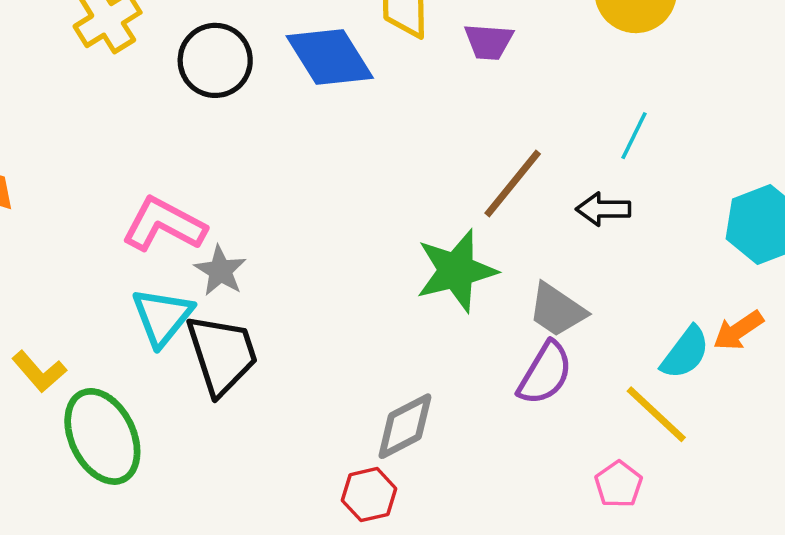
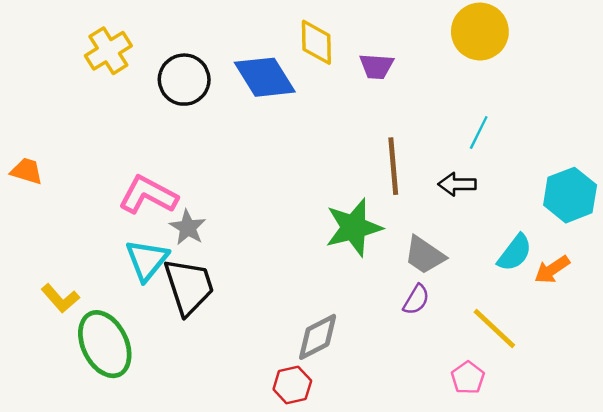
brown line: (513, 183) -> (393, 166), turned -44
cyan semicircle: (685, 353) -> (515, 253), moved
purple semicircle: (545, 373) -> (416, 300), size x0.7

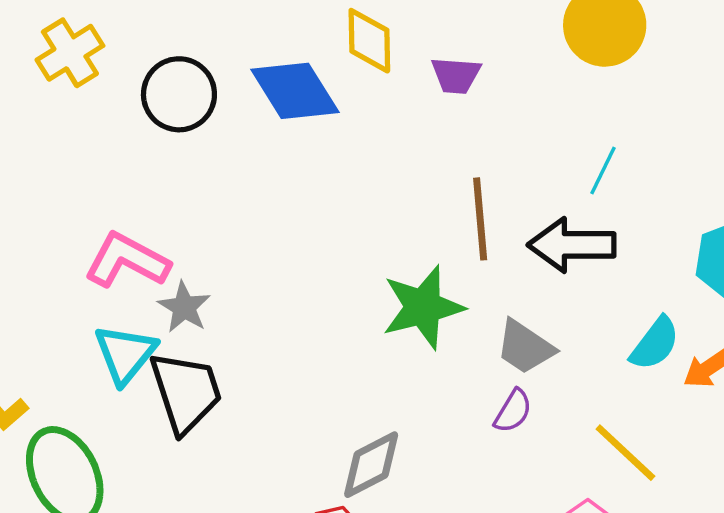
black arrow: (457, 184) -> (572, 245), size x1.6

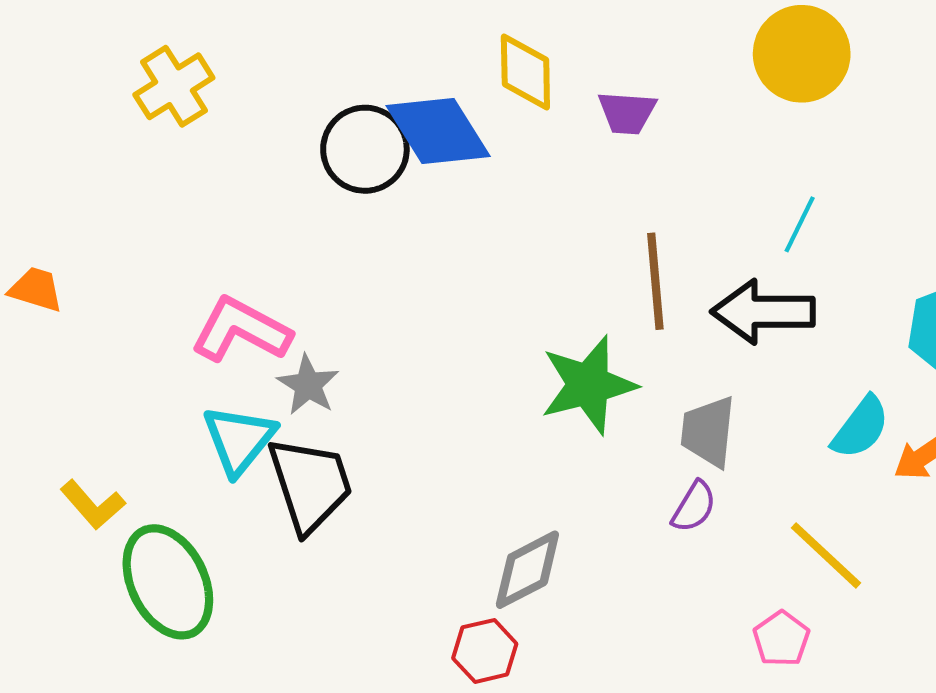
black circle: (179, 94) -> (365, 149), moved
gray trapezoid: (525, 347) -> (708, 432), turned 62

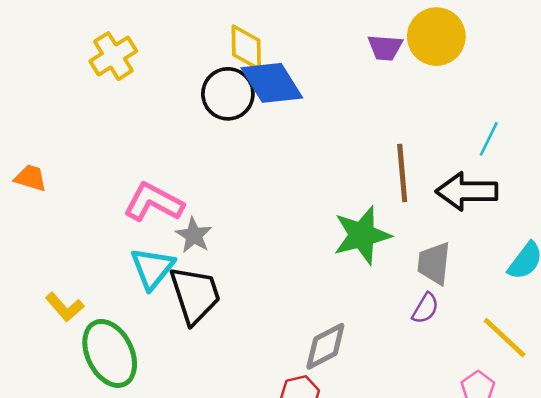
yellow circle: (802, 54) -> (436, 37), moved
yellow diamond: (525, 72) -> (246, 48), moved
purple trapezoid: (627, 113) -> (385, 48), moved

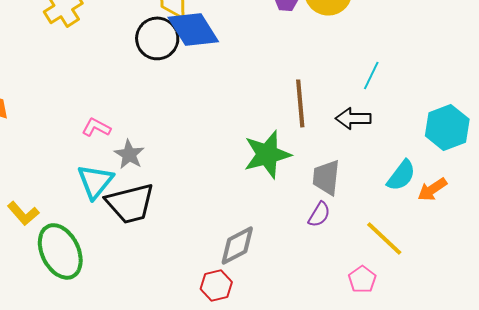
black arrow: (467, 191) -> (353, 118), size x0.7
pink L-shape: (154, 202) -> (96, 127), size x0.6
black trapezoid: (195, 295) -> (130, 203), turned 94

